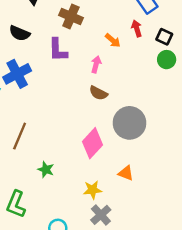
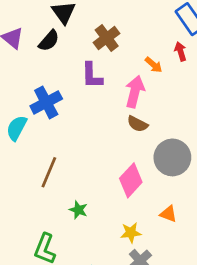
brown cross: (71, 17) -> (107, 38), turned 30
black semicircle: (20, 33) -> (49, 41), moved, turned -72
pink arrow: (96, 64) -> (135, 92), size x1.6

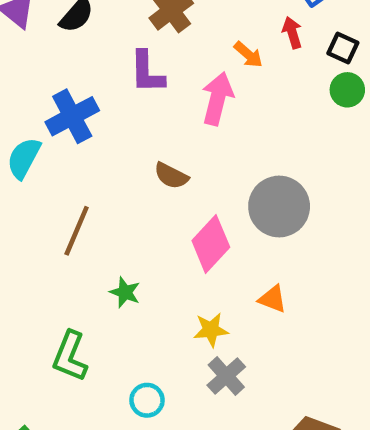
brown semicircle: (137, 124) -> (171, 176), moved

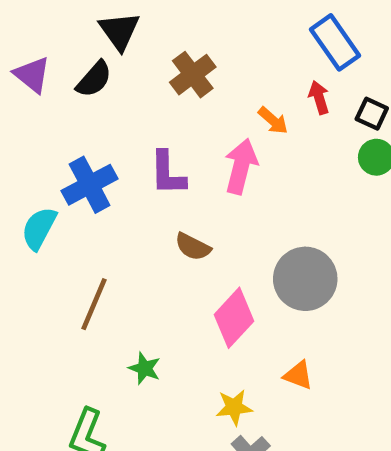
purple L-shape: (147, 72) -> (168, 173), moved

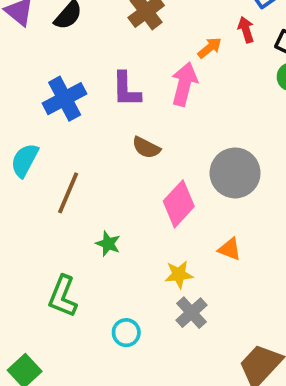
orange arrow: (273, 120) -> (210, 48), turned -80
cyan semicircle: (39, 228) -> (25, 160), moved

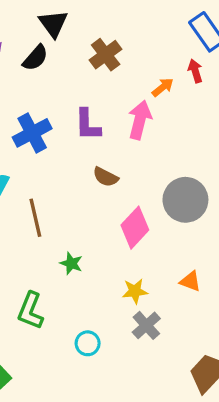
brown line: (68, 193) -> (35, 218), turned -36
orange triangle: (230, 249) -> (190, 281), moved

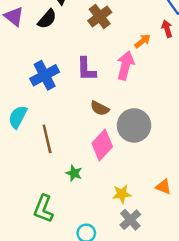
gray circle: (185, 200) -> (134, 125), moved
pink diamond: (135, 228) -> (102, 145), moved

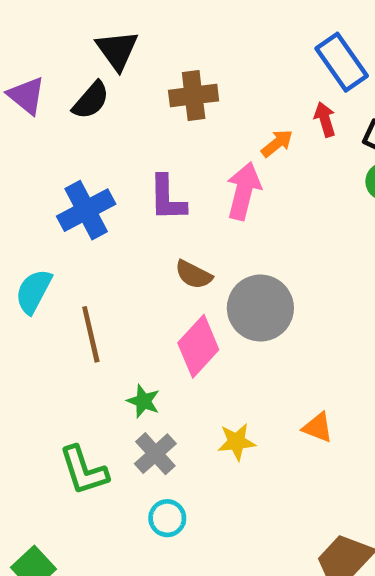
brown cross: (100, 17) -> (194, 96), turned 30
green L-shape: (43, 209) -> (84, 470), turned -40
gray cross: (130, 220) -> (155, 454), moved

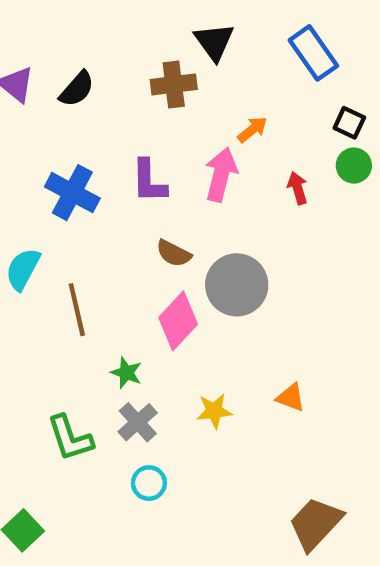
black triangle: (117, 50) -> (214, 42), moved
red arrow: (325, 119) -> (298, 188), moved
blue cross: (86, 210) -> (72, 193), turned -34

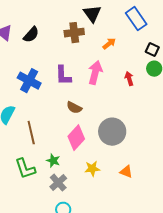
orange arrow: (252, 129) -> (109, 44), moved
gray circle: (237, 285) -> (112, 132), moved
yellow star: (214, 411) -> (92, 169), moved
green L-shape: (70, 438) -> (25, 169), moved

